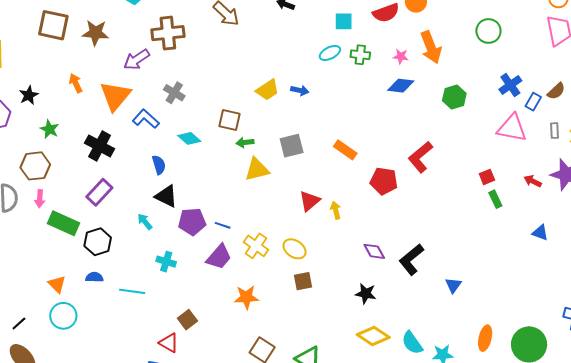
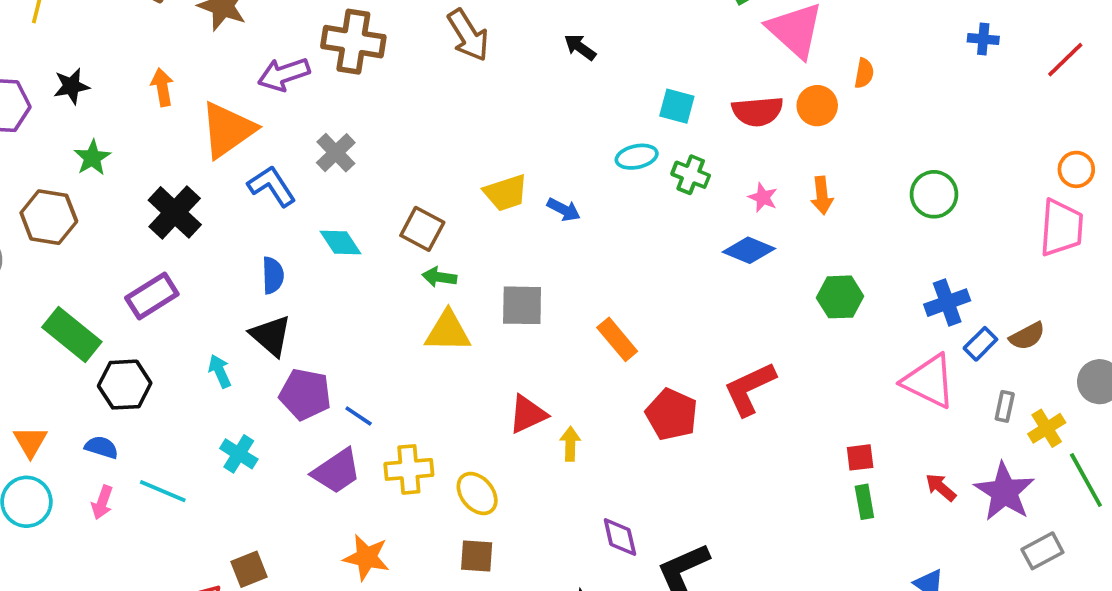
orange arrow: (431, 47) -> (822, 195), size x0.6
pink arrow: (40, 199) -> (102, 502), moved
yellow cross: (256, 246) -> (409, 469), turned 35

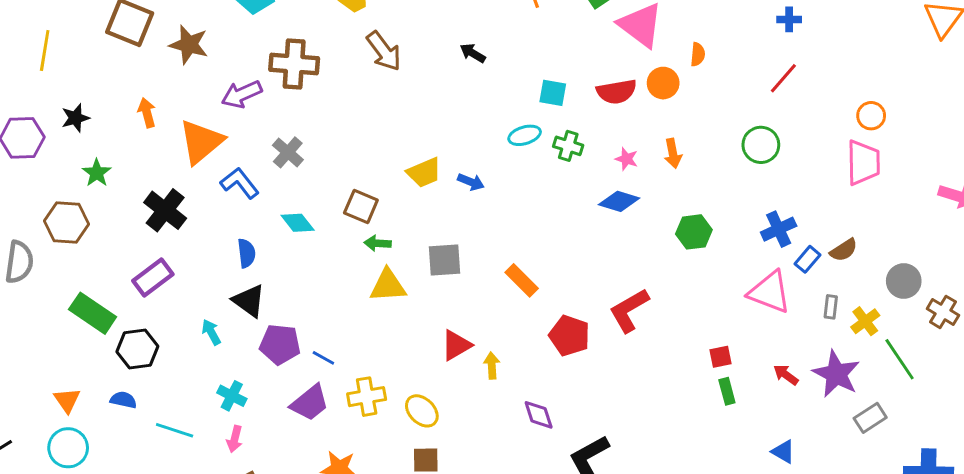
red line: (1065, 60) -> (783, 78), moved
pink arrow: (102, 502) -> (235, 439), moved
purple diamond: (620, 537) -> (539, 415), moved

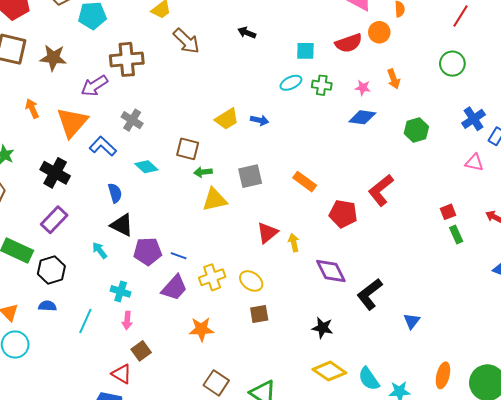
pink triangle: (770, 292) -> (474, 163), size x0.6
purple diamond: (539, 415) -> (331, 271), size x1.4
cyan line: (175, 430) -> (85, 321), turned -75

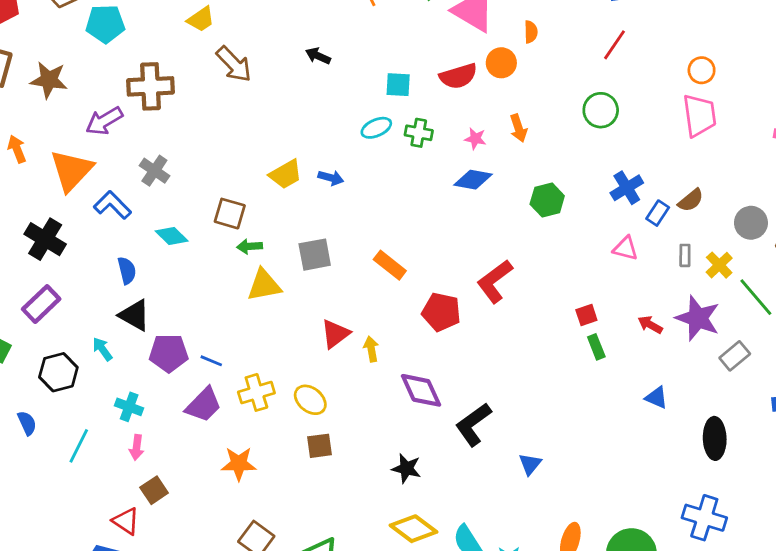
black hexagon: (51, 270) -> (58, 372), moved
blue semicircle: (47, 306) -> (27, 423), turned 60

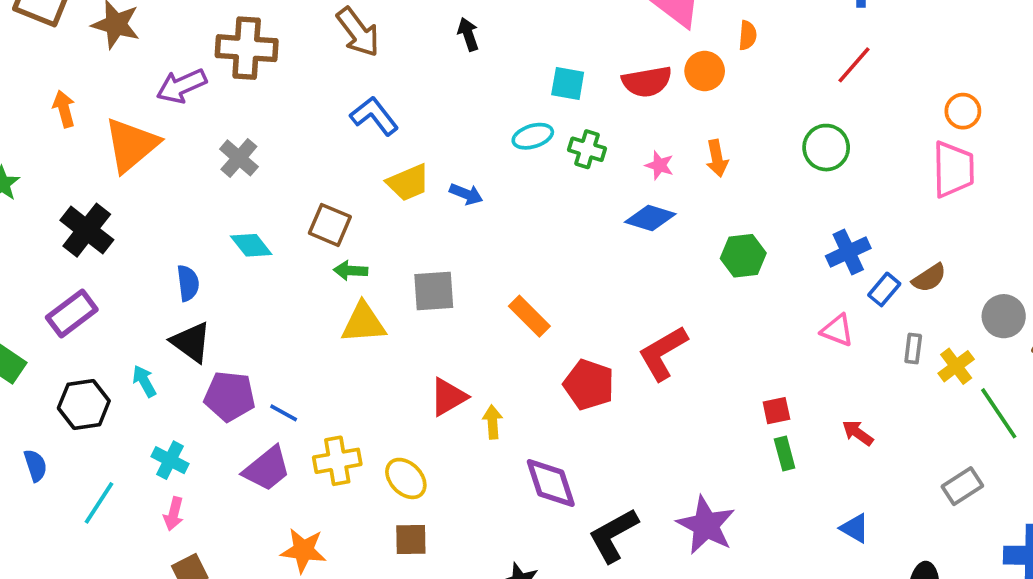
black arrow: (318, 56) -> (468, 34), turned 40
blue L-shape: (112, 205) -> (374, 116), moved
purple star: (698, 318) -> (706, 525), moved

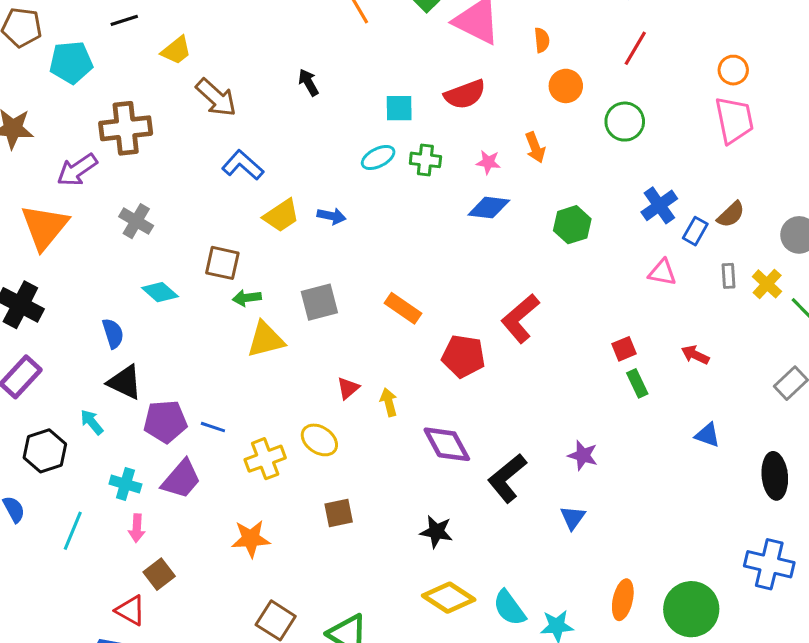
orange circle: (705, 71) -> (566, 86), moved
red triangle: (448, 397) -> (348, 388), size x0.7
purple trapezoid: (267, 469) -> (181, 479), moved
yellow ellipse: (406, 478) -> (319, 440), moved
purple star: (706, 525) -> (583, 455), size x0.6

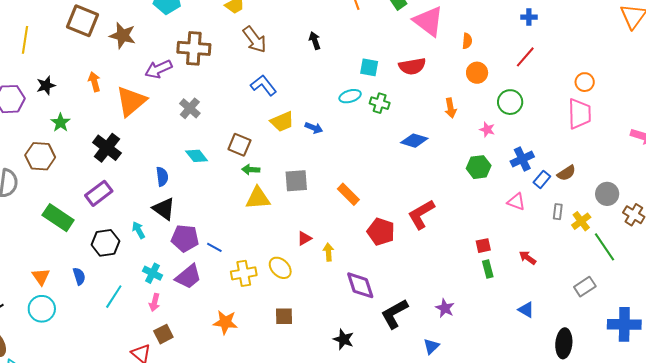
pink star: (488, 162) -> (487, 130), moved
green hexagon: (572, 225) -> (479, 167), moved

